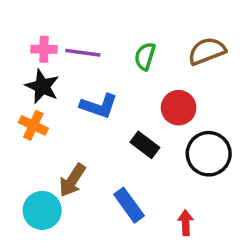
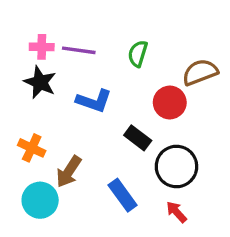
brown semicircle: (207, 51) -> (200, 72), moved
orange cross: (33, 125) -> (32, 148), moved
black circle: (209, 154) -> (176, 166), moved
red arrow: (186, 223) -> (176, 212), turned -40

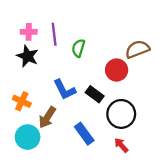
purple line: (79, 50) -> (54, 34), turned 75
green semicircle: (138, 54) -> (78, 48), moved
blue L-shape: (94, 101) -> (65, 90), moved, turned 45

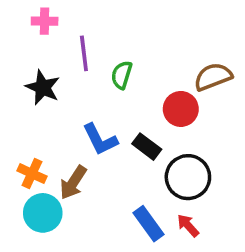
pink cross: (29, 32) -> (45, 21), moved
orange cross: (22, 101) -> (32, 174), moved
blue rectangle: (84, 134) -> (148, 224), moved

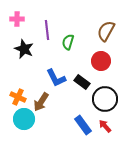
pink cross: (45, 21) -> (17, 19), moved
brown semicircle: (213, 77) -> (106, 31), moved, turned -40

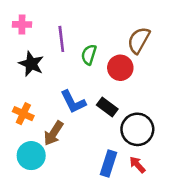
red circle: (101, 61) -> (120, 68), moved
orange cross: (18, 97) -> (23, 114), moved
blue rectangle: (83, 125) -> (109, 163), turned 54

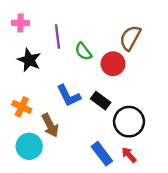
green semicircle: (89, 55) -> (83, 51), turned -54
brown arrow: (53, 133) -> (50, 125), turned -60
blue rectangle: (109, 163) -> (102, 154), turned -55

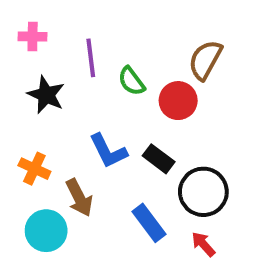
blue rectangle: (102, 154) -> (149, 223), moved

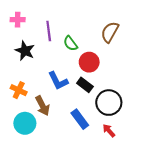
red circle: (178, 101) -> (89, 62), moved

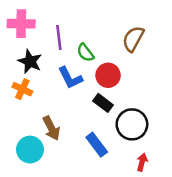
pink cross: (18, 20) -> (21, 24), size x1.5
blue L-shape: (58, 81) -> (70, 78), moved
orange cross: (19, 90) -> (22, 89), moved
red arrow: (109, 131) -> (142, 162), moved, turned 56

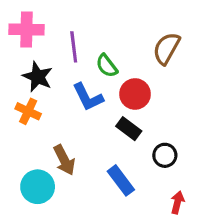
black circle: (132, 124) -> (165, 155), size x0.6

